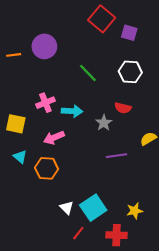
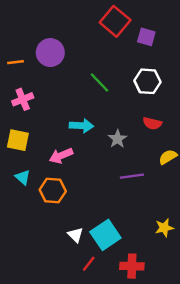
pink cross: (45, 103) -> (23, 99), moved
red semicircle: (123, 108) -> (152, 123), moved
yellow star: (135, 211) -> (164, 228), moved

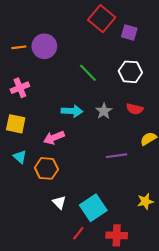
orange line: (15, 62) -> (19, 47), moved
gray star: (117, 139) -> (104, 111), moved
white triangle: (75, 235) -> (59, 202), moved

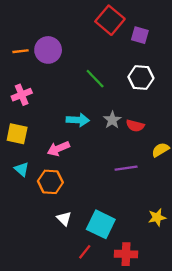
red semicircle: (135, 109) -> (135, 126), moved
cyan square: (93, 208) -> (101, 224), turned -30

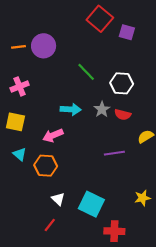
white hexagon: (141, 78) -> (122, 83), moved
red line: (85, 252) -> (50, 225), moved

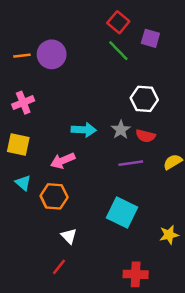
red square: (100, 19) -> (118, 22), size x0.7
green line: (86, 72) -> (118, 51), moved
purple line: (114, 153) -> (131, 163), moved
cyan square: (91, 204) -> (122, 213), moved

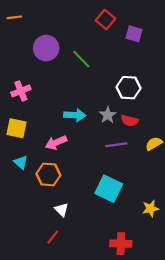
green line: (118, 51) -> (81, 59), moved
orange line: (22, 56) -> (14, 17), moved

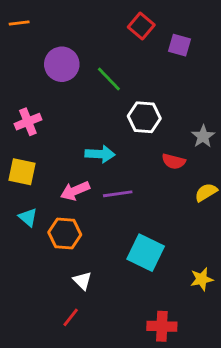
white hexagon: (129, 88) -> (144, 117), moved
gray star: (108, 115) -> (203, 136), moved
purple line: (116, 145) -> (118, 194), moved

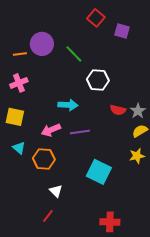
orange line: (19, 23) -> (20, 54), moved
gray star: (203, 136) -> (138, 111), moved
yellow star: (202, 279) -> (137, 156), moved

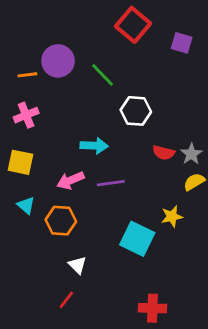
red square: (96, 18) -> (133, 25), size x1.4
purple square: (122, 31) -> (182, 43), moved
yellow star: (137, 156) -> (172, 216), moved

